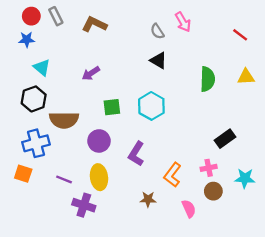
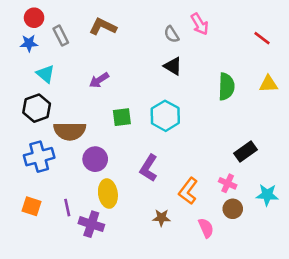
gray rectangle: (56, 16) -> (61, 36), moved
purple circle: (99, 141) -> (95, 159), moved
pink cross: (209, 168) -> (228, 183), turned 35
orange square: (23, 174) -> (31, 206), moved
purple line: (64, 179) -> (67, 208), moved, turned 56

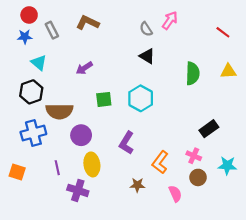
pink arrow: (200, 24) -> (170, 20), turned -114
orange square: (31, 206) -> (17, 172), moved
purple line: (67, 208) -> (57, 168), moved

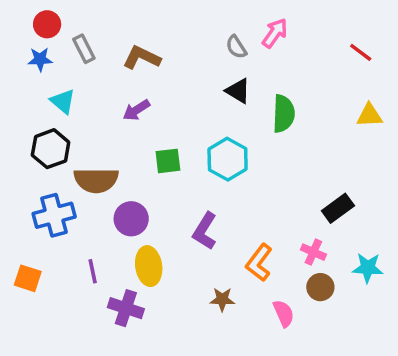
brown L-shape: (88, 23) -> (142, 58), moved
green semicircle: (193, 73) -> (284, 114), moved

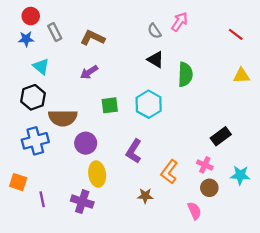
purple line: (93, 271) -> (42, 199), moved
pink semicircle: (284, 313) -> (194, 211), moved

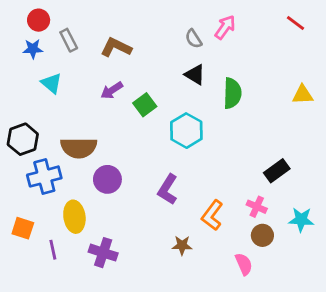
red line: (236, 34) -> (295, 23), moved
black hexagon: (33, 97) -> (23, 139), moved
green square: (110, 105) -> (145, 105), moved, turned -30
yellow ellipse: (97, 174) -> (74, 217), moved

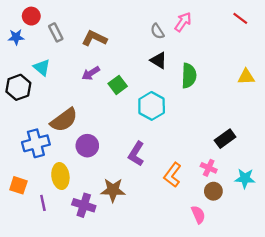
blue star: (33, 49) -> (16, 37), moved
black hexagon: (23, 139) -> (18, 87), moved
brown semicircle: (79, 148) -> (64, 120), turned -36
brown star: (182, 245) -> (113, 190), moved, size x1.5

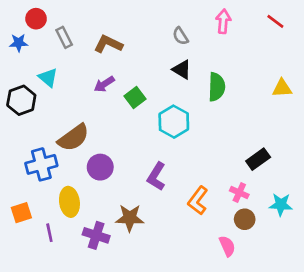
pink arrow: (183, 22) -> (223, 21), moved, turned -30
orange square: (18, 185) -> (21, 213), turned -36

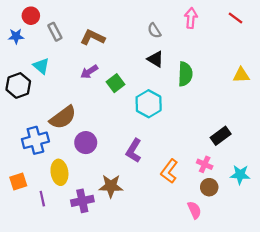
purple cross: (96, 235) -> (82, 201), turned -30

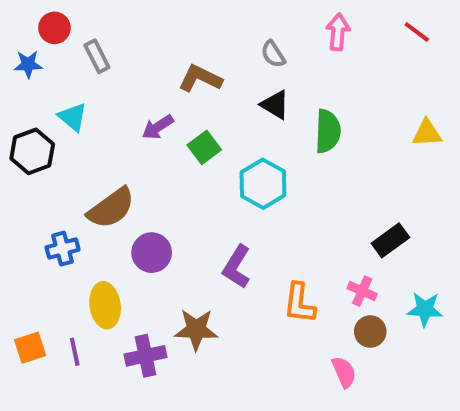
brown L-shape: (93, 37) -> (200, 78), moved
blue cross: (35, 140) -> (63, 249), size x0.7
orange L-shape: (169, 171) -> (299, 303), turned -30
orange square: (18, 181) -> (30, 348), moved

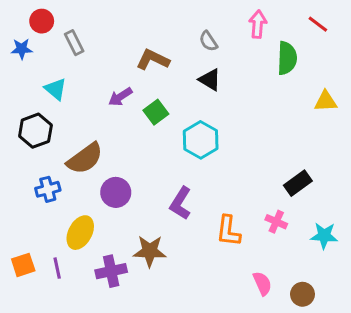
green semicircle: (328, 131) -> (287, 58), moved
black hexagon: (32, 151) -> (35, 131), moved
yellow ellipse: (105, 305) -> (80, 233), turned 36
brown circle: (370, 332) -> (302, 294), moved

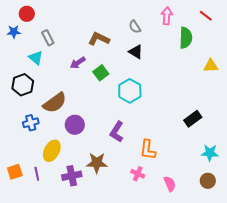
gray rectangle: (74, 43) -> (48, 38), moved
pink cross: (276, 222) -> (138, 174), moved
brown circle: (302, 294) -> (208, 181), moved

